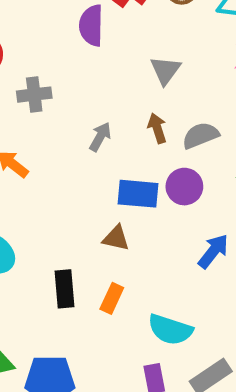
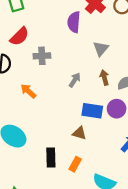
gray triangle: (165, 70) -> (101, 49), moved

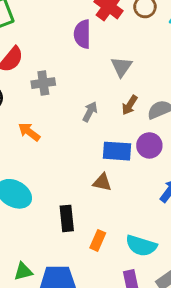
brown arrow: (104, 78) -> (130, 105), turned -128
orange rectangle: (75, 164) -> (98, 240), moved

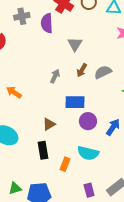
gray cross: (43, 83) -> (22, 16), moved
purple circle: (149, 145) -> (88, 121), moved
brown triangle: (102, 182) -> (49, 124), moved, turned -40
cyan semicircle: (141, 246) -> (88, 153), moved

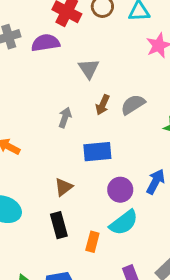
purple semicircle: (47, 23) -> (46, 43), turned 90
purple circle: (88, 121) -> (120, 190), moved
cyan semicircle: (88, 153) -> (124, 223), turned -45

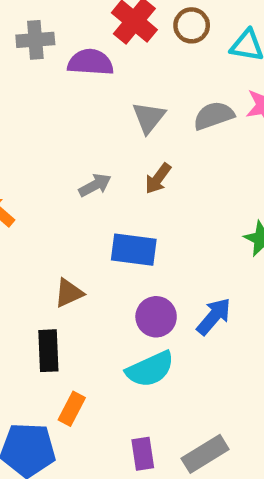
gray semicircle: (133, 104) -> (214, 116), moved
gray arrow: (65, 117) -> (95, 185), turned 30
orange rectangle: (92, 242) -> (72, 409), moved

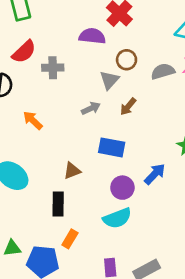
brown circle: (192, 25) -> (127, 60), moved
gray cross: (35, 40) -> (53, 68), moved
gray triangle: (149, 117) -> (109, 80), moved
blue arrow: (214, 316) -> (155, 174), moved

